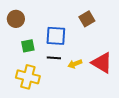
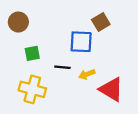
blue square: (56, 36) -> (81, 42), moved
red triangle: (102, 63) -> (111, 89), moved

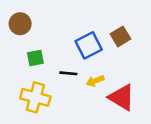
brown square: (101, 22) -> (120, 36), moved
blue square: (81, 42) -> (89, 45), turned -30

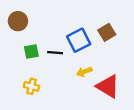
black line: (68, 73) -> (55, 53), moved
yellow cross: (35, 97) -> (31, 86), size x0.6

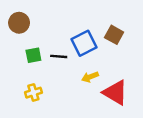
brown square: (107, 32) -> (114, 35), turned -30
yellow cross: (31, 86) -> (33, 93), turned -32

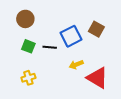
brown circle: (19, 23) -> (25, 19), moved
green square: (33, 55) -> (28, 46), turned 32

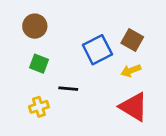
black line: (50, 47) -> (68, 89), moved
yellow arrow: (76, 65) -> (131, 71), moved

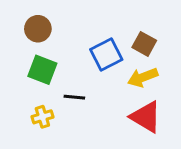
green square: (39, 64) -> (42, 70), size x1.4
yellow arrow: (131, 71) -> (143, 77), size x1.4

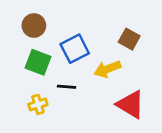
blue square: (106, 55) -> (75, 49), moved
yellow arrow: (143, 77) -> (107, 69), moved

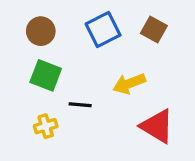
brown square: (129, 39) -> (154, 29), moved
blue square: (75, 49) -> (103, 29), moved

